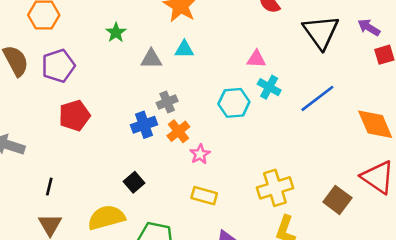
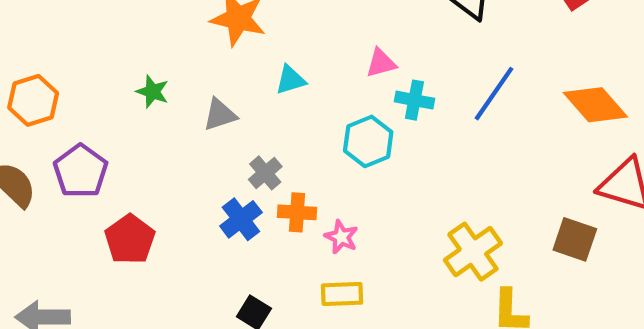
cyan triangle: (184, 49) -> (290, 80), moved
orange cross: (178, 131) -> (297, 212), turned -30
yellow rectangle: (204, 196) -> (342, 294), moved

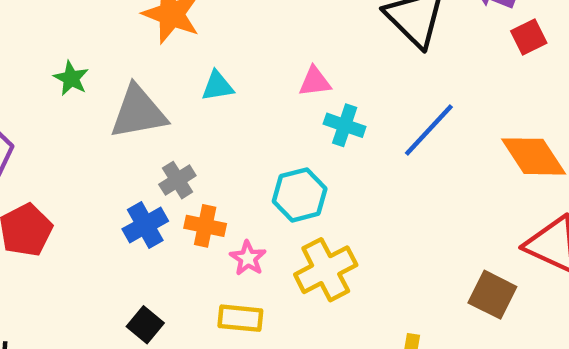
gray triangle: (220, 115) -> (138, 112), size x1.6
cyan hexagon: (368, 141) -> (300, 195), moved
yellow cross: (473, 252) -> (326, 270), moved

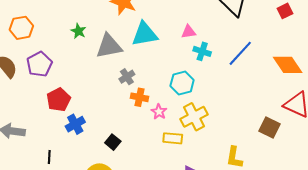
cyan triangle: (217, 86) -> (145, 34), size x1.8
blue cross: (145, 225) -> (75, 124), moved
yellow rectangle: (240, 318) -> (173, 138), moved

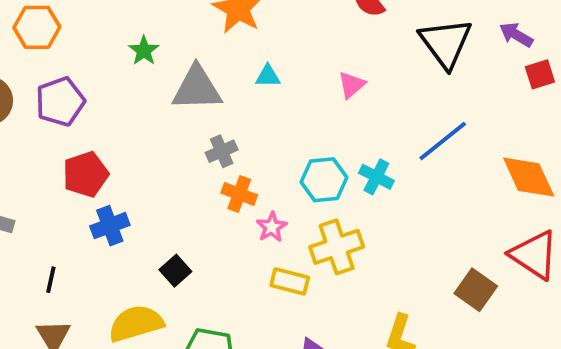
pink triangle: (189, 32) -> (352, 85), turned -42
cyan triangle: (145, 34) -> (268, 76), size x0.5
cyan cross: (202, 51) -> (376, 177), moved

